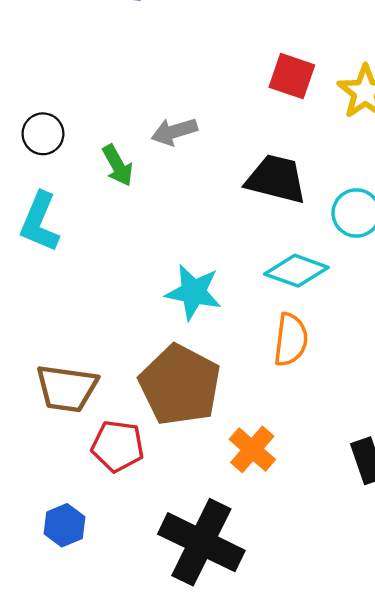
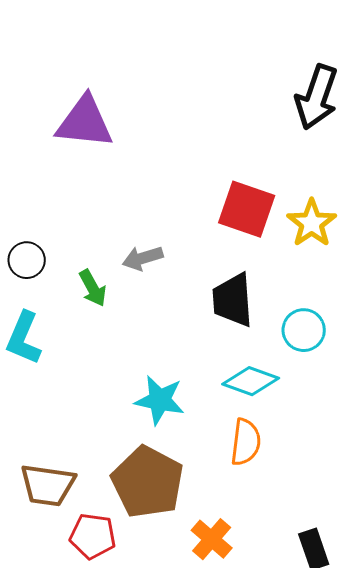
red square: (292, 76) -> (247, 209), size x1.4
black trapezoid: (276, 179) -> (233, 300), turned -108

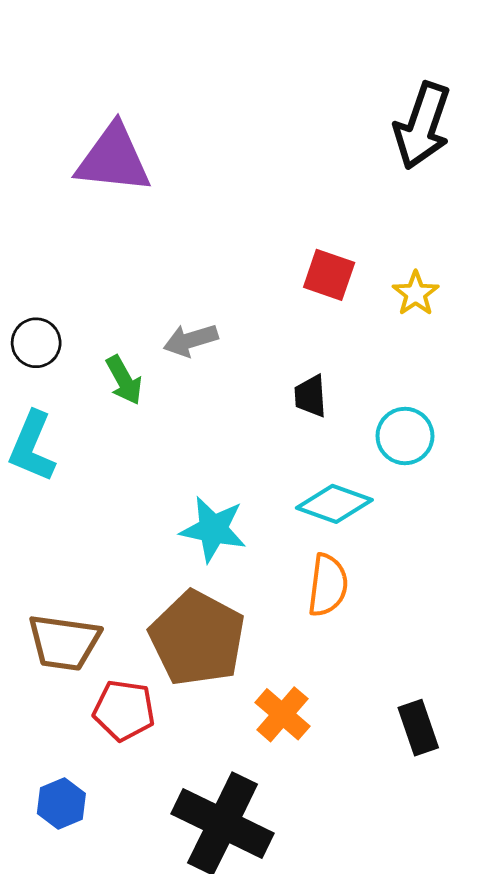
red square: (247, 209) -> (329, 275), size x0.7
yellow star: (312, 223) -> (416, 294), size x0.7
black trapezoid: (233, 300) -> (310, 396), size x0.6

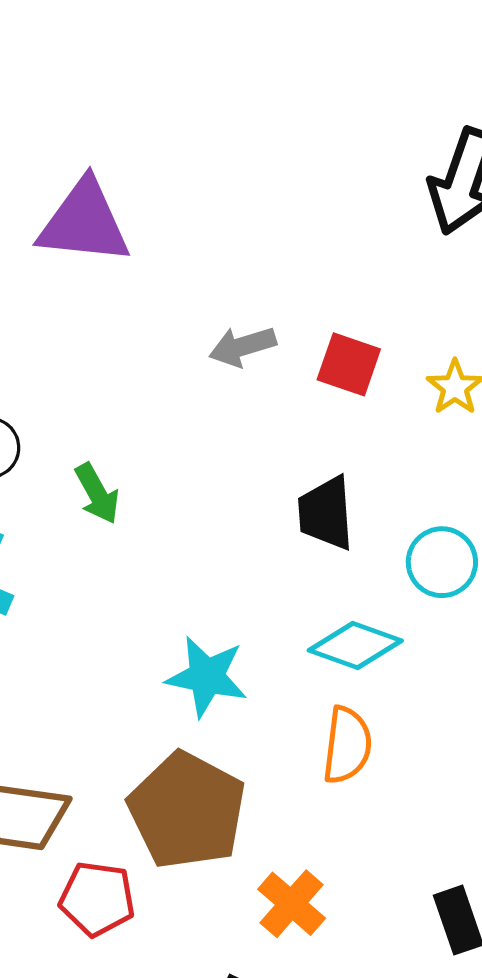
gray arrow: (191, 340) -> (243, 346), moved
black trapezoid: (310, 396) -> (326, 513), size x1.4

